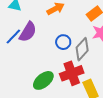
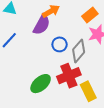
purple semicircle: (28, 32) -> (42, 25), moved

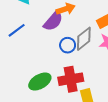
gray diamond: (79, 51) -> (84, 39), moved

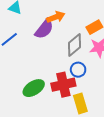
blue circle: (68, 45) -> (78, 70), moved

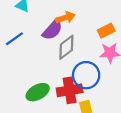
gray diamond: (75, 45) -> (66, 47), moved
blue circle: (78, 70) -> (86, 75), size x1.6

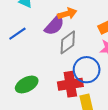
green ellipse: (38, 92) -> (27, 84), moved

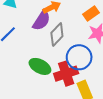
green ellipse: (27, 84) -> (40, 66), moved, turned 65

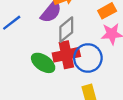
red cross: (66, 74) -> (66, 55), moved

